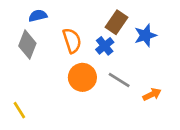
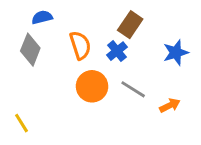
blue star: (145, 35) -> (176, 53), moved

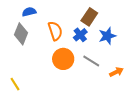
blue star: (176, 53) -> (107, 36), moved

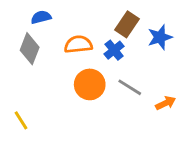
orange semicircle: (55, 31) -> (78, 44), turned -78
blue star: (107, 36) -> (160, 37), moved

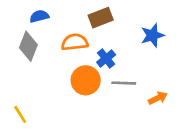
brown rectangle: (127, 24) -> (101, 18), moved, turned 35
blue cross: (114, 50) -> (106, 59), moved
gray line: (130, 87) -> (124, 83), turned -30

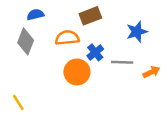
gray line: (124, 83) -> (122, 62), moved
orange arrow: (158, 98) -> (151, 72), moved

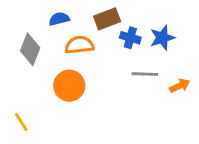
blue semicircle: (35, 15) -> (59, 19), moved
blue cross: (95, 52) -> (130, 38), moved, turned -35
orange circle: (77, 72) -> (69, 86), moved

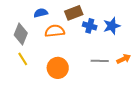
gray line: (145, 74) -> (100, 61), moved
orange circle: (69, 86) -> (58, 68), moved
yellow line: (21, 122) -> (23, 59), moved

